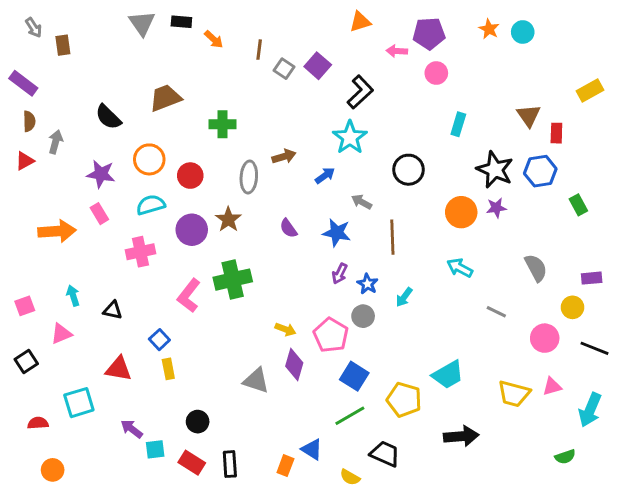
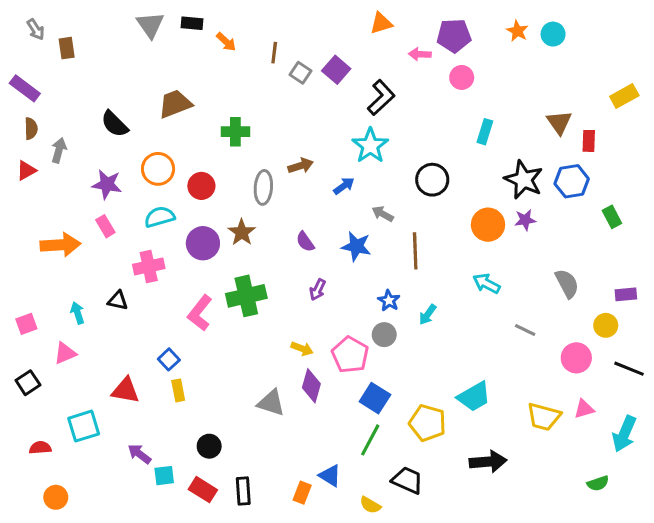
purple arrow: (340, 274) -> (318, 290), moved
black triangle: (113, 310) -> (118, 301), moved
green line: (350, 416) -> (370, 440), turned -32

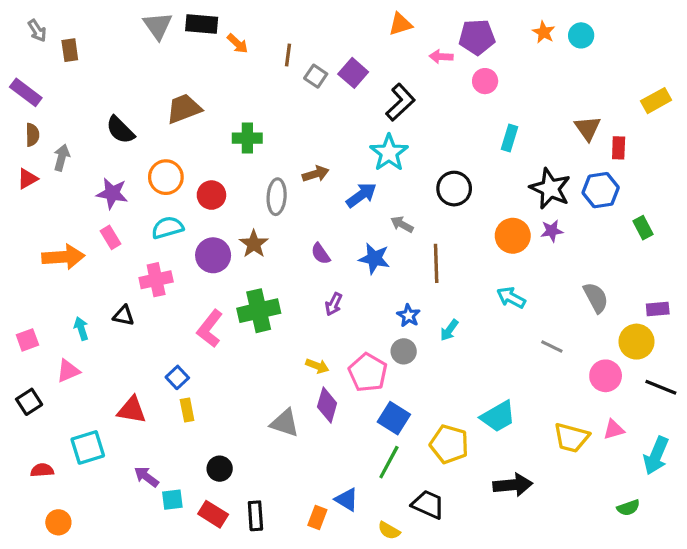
black rectangle: (192, 23) -> (202, 24), size x1.4
blue arrow: (344, 186) -> (361, 195), size x1.4
yellow circle: (606, 325) -> (636, 342), size x1.4

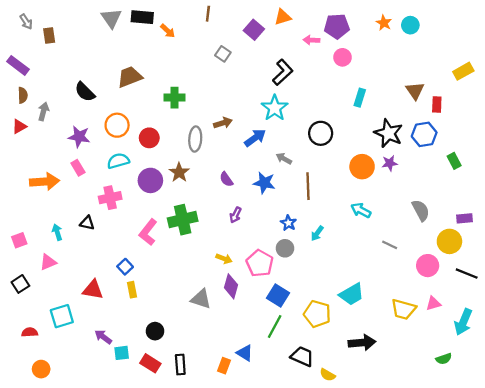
brown line: (288, 55) -> (208, 14), moved
purple square: (353, 73) -> (254, 30), moved
yellow semicircle: (389, 530) -> (328, 375), moved

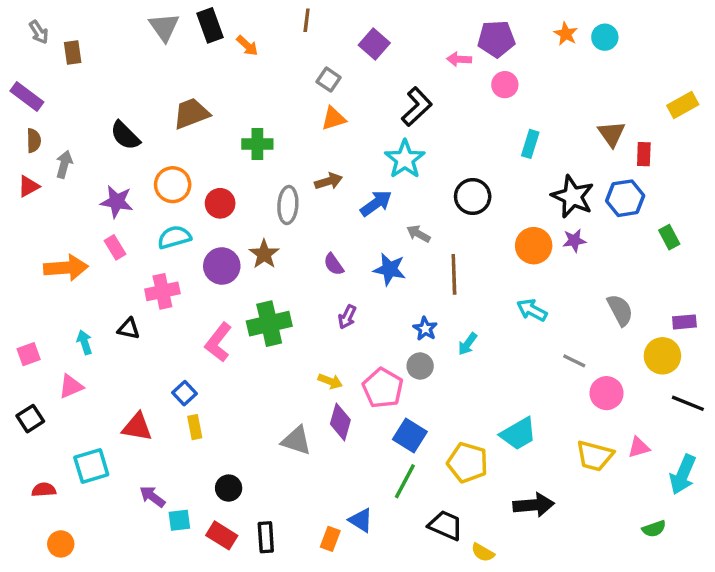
black rectangle: (142, 17) -> (210, 25), turned 65
orange triangle: (283, 17) -> (334, 119), moved
pink circle: (428, 266) -> (607, 393), moved

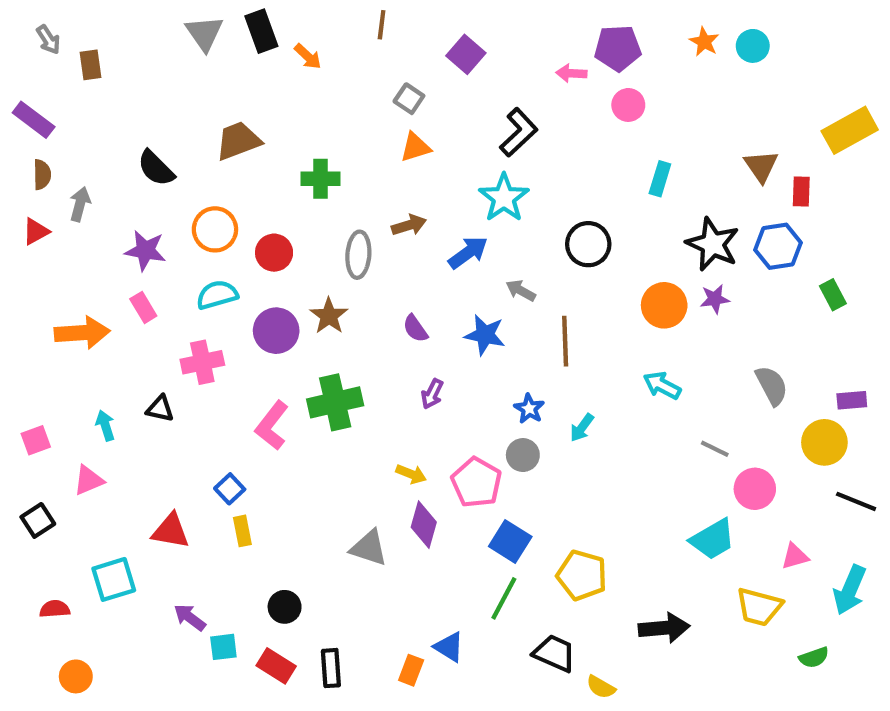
yellow rectangle: (683, 105) -> (850, 130), size x1.4
cyan trapezoid: (518, 434) -> (713, 539), moved
yellow trapezoid: (595, 456) -> (759, 607), moved

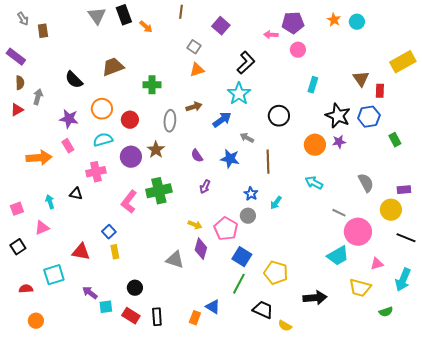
pink circle: (755, 489) -> (358, 232), size x1.4

